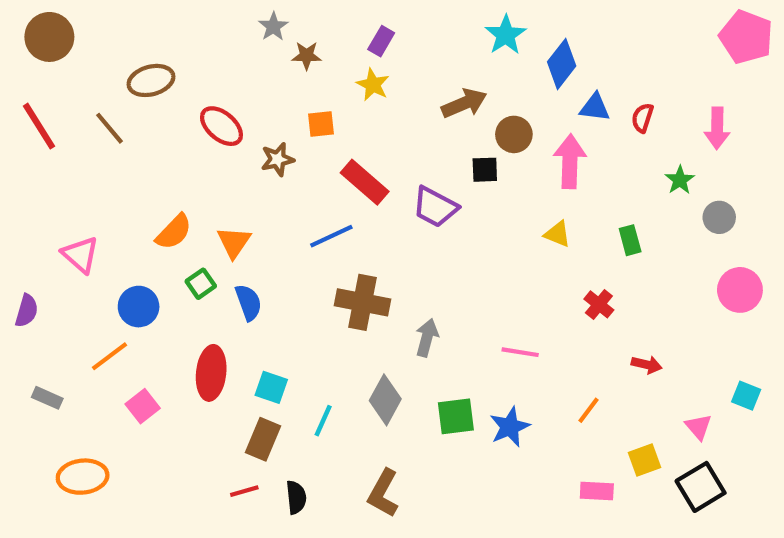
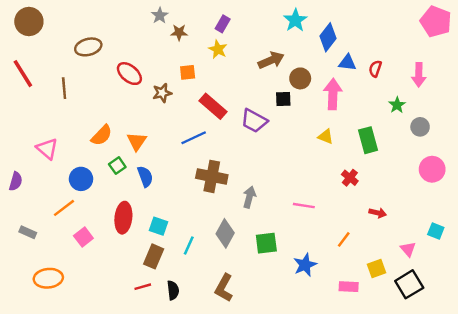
brown line: (110, 128) -> (64, 88), moved, turned 35
green rectangle: (630, 240) -> (368, 140), size x1.5
blue star: (510, 427) -> (305, 265), moved

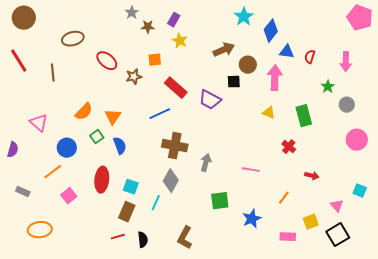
purple rectangle: (223, 24) -> (174, 20), moved
gray diamond: (225, 233) -> (171, 181), moved

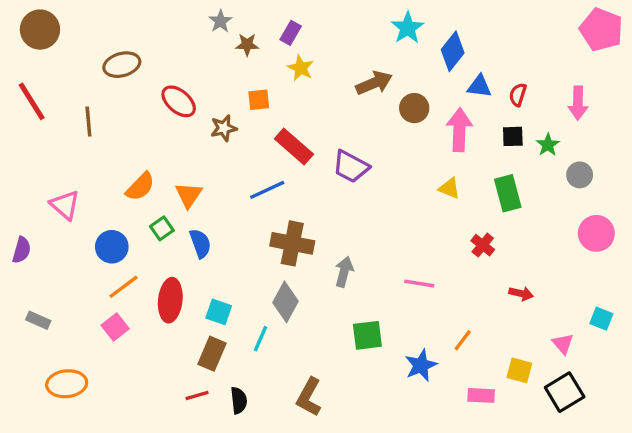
black square: (234, 82) -> (513, 136), moved
orange line: (53, 172) -> (123, 287), moved
orange line: (284, 198) -> (463, 340), moved
yellow square: (311, 222) -> (519, 370), turned 35

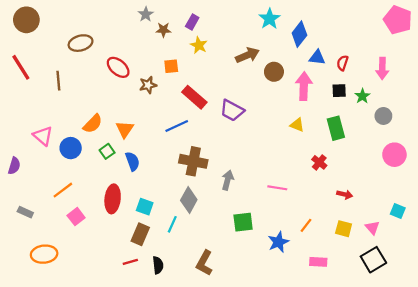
blue circle: (112, 247) -> (71, 148), moved
orange line: (123, 287) -> (63, 190), moved
yellow square: (519, 370) -> (344, 229), moved

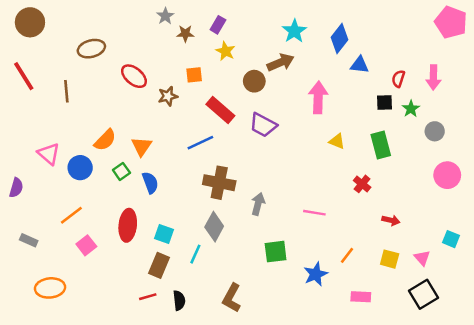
cyan star: (270, 19) -> (294, 31), moved
red semicircle: (342, 63) -> (398, 79), moved
brown circle: (274, 72) -> (254, 81), moved
pink arrow: (304, 86) -> (318, 97), moved

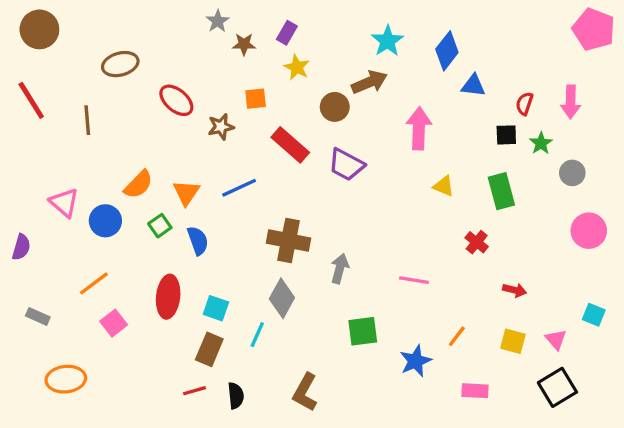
blue line: (200, 143) -> (239, 188), moved

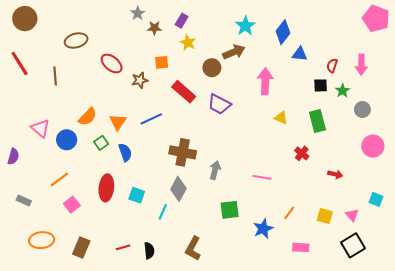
red arrow: (515, 290) -> (335, 174), moved
brown rectangle: (209, 349) -> (81, 247), moved

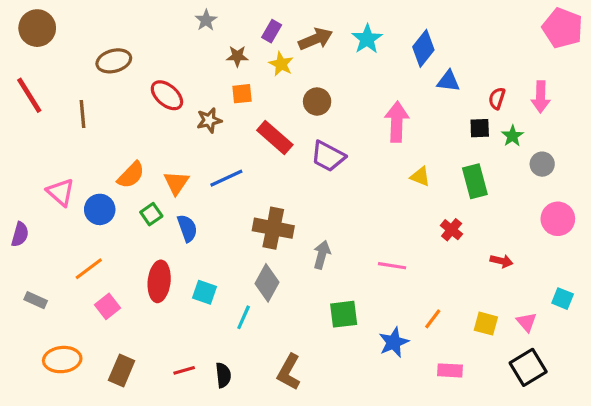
brown star: (154, 28) -> (237, 56), moved
brown arrow: (234, 52) -> (315, 39), moved

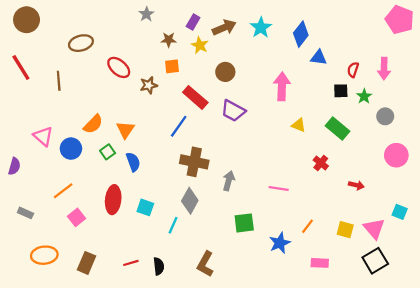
blue line: (226, 178) -> (179, 126), moved, turned -30
green rectangle: (475, 181) -> (337, 129), turned -35
pink triangle: (527, 322) -> (374, 229), size x1.5

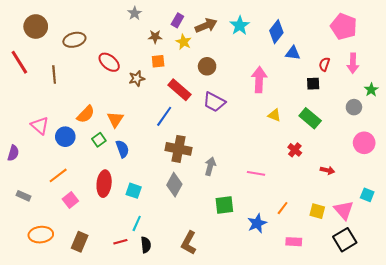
brown circle: (27, 20) -> (36, 27), moved
pink pentagon: (400, 20) -> (344, 27), moved
green star: (364, 96) -> (371, 90), moved
cyan line: (173, 225) -> (137, 223), moved

